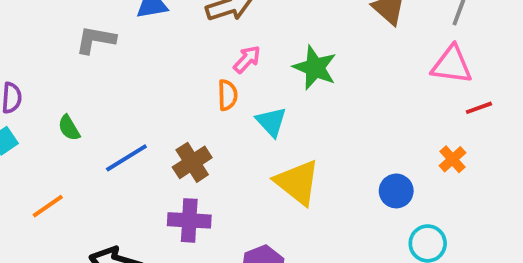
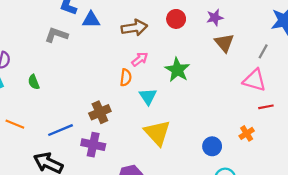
blue line: (126, 158) -> (61, 130), moved
orange line: (48, 206) -> (15, 124), turned 48

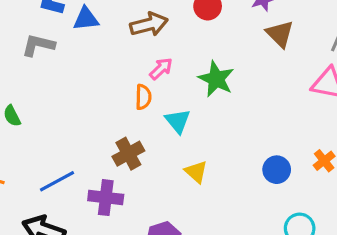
brown cross: (100, 112) -> (128, 154), moved
yellow triangle: (157, 133) -> (196, 172), size x0.6
blue circle: (212, 146) -> (277, 170), moved

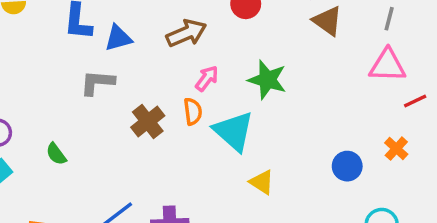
gray L-shape: (38, 45) -> (97, 82), moved
cyan triangle: (178, 121) -> (234, 131), size x1.5
brown cross: (128, 154) -> (148, 121), moved

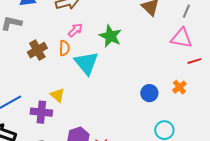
yellow triangle: (262, 182) -> (57, 95), moved

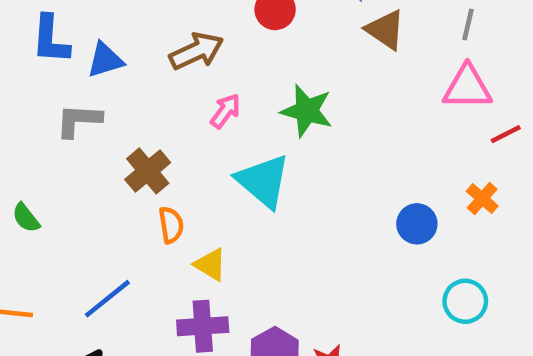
orange semicircle: (64, 48) -> (171, 225), moved
purple cross: (41, 112) -> (203, 326), moved

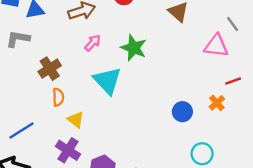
gray line: (468, 25) -> (233, 24), moved, turned -56
red line: (506, 134) -> (233, 81), moved
purple cross: (203, 326) -> (68, 150), turned 30

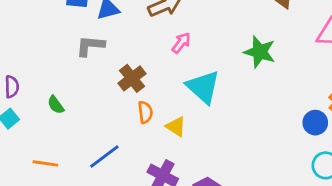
green star: (134, 48) -> (260, 52), moved
blue circle: (182, 112) -> (315, 123), moved
yellow triangle: (76, 120) -> (176, 126), moved

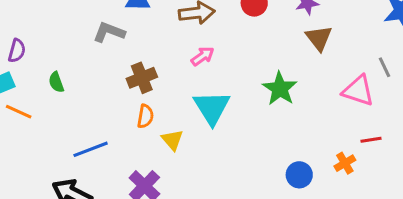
blue circle: (315, 123) -> (299, 175), moved
orange line: (45, 163) -> (19, 112), moved

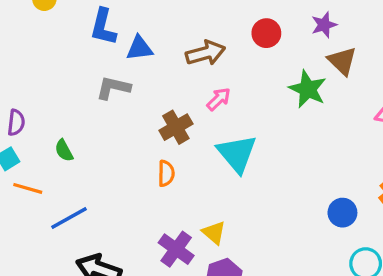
brown cross: (142, 78) -> (176, 127), moved
green star: (280, 89) -> (308, 89), moved
yellow triangle: (172, 140) -> (214, 233), moved
blue line: (91, 149) -> (69, 218), moved

